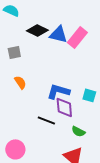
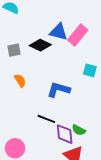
black diamond: (37, 30) -> (40, 45), moved
cyan square: (89, 95) -> (90, 70), moved
purple diamond: (64, 107) -> (65, 134), moved

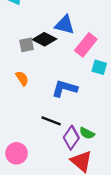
pink rectangle: (78, 35) -> (86, 45), moved
gray square: (14, 50) -> (27, 45), moved
purple diamond: (65, 134) -> (71, 138), turned 40

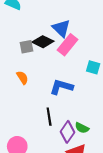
blue triangle: (65, 25) -> (61, 28), turned 30
pink rectangle: (86, 45) -> (68, 45), moved
black line: (51, 121) -> (49, 117), turned 60

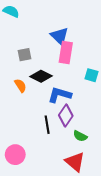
black diamond: (43, 42) -> (41, 76), moved
pink rectangle: (68, 45) -> (66, 53), turned -30
purple diamond: (68, 132) -> (66, 115), moved

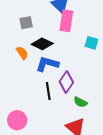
blue L-shape: (60, 95) -> (47, 64), moved

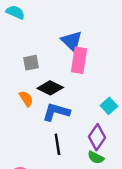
cyan square: (91, 43) -> (109, 106), moved, turned 32
purple diamond: (66, 82) -> (97, 137), moved

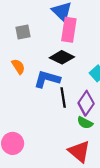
black diamond: (50, 88) -> (62, 57), moved
black line: (57, 144) -> (63, 97), moved

